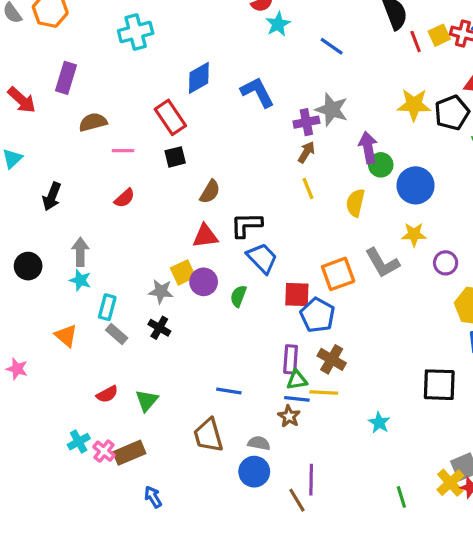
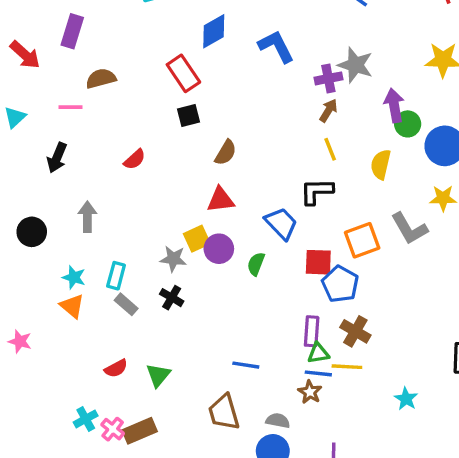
pink line: (123, 151) -> (70, 107), moved
black L-shape: (246, 225) -> (317, 191), moved
cyan star: (80, 280) -> (74, 277), moved

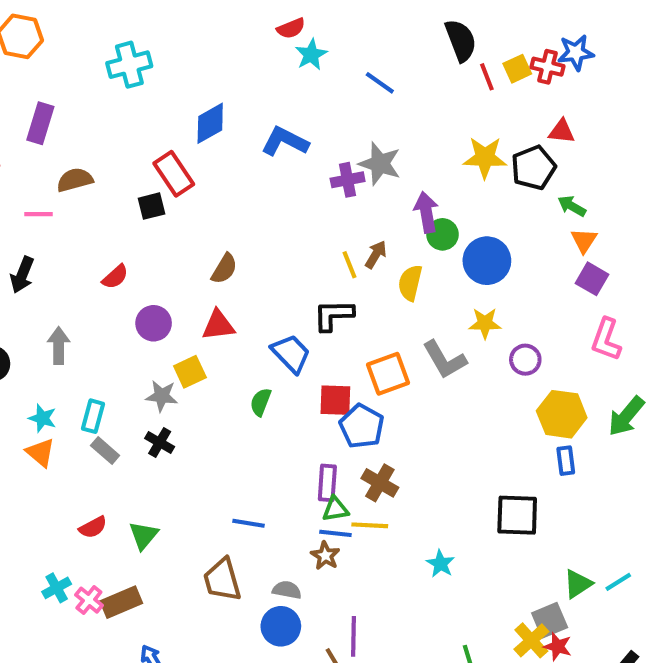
blue L-shape: (276, 46) -> (285, 141), turned -36
brown arrow: (328, 110) -> (376, 255), moved
black square: (189, 116) -> (152, 206), moved
purple circle: (219, 249) -> (154, 323), moved

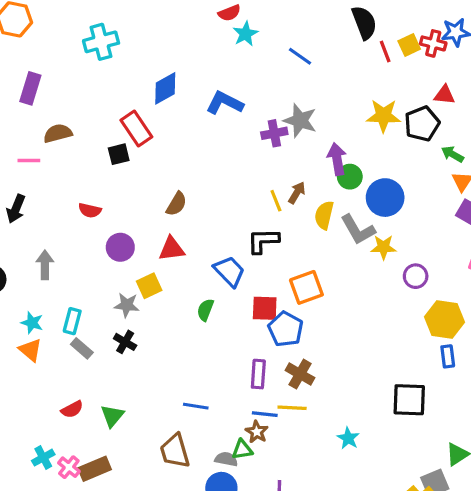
red semicircle: (115, 277) -> (90, 210), turned 55
gray L-shape: (444, 360) -> (358, 230), moved
green triangle: (335, 509) -> (242, 449), moved

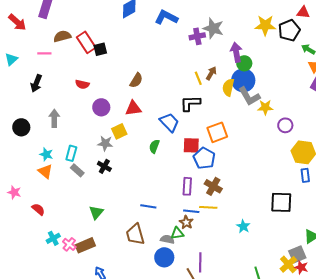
red rectangle: (136, 129) -> (86, 42), moved
blue circle: (385, 198) -> (243, 80), moved
red semicircle: (72, 409) -> (38, 209), moved, turned -112

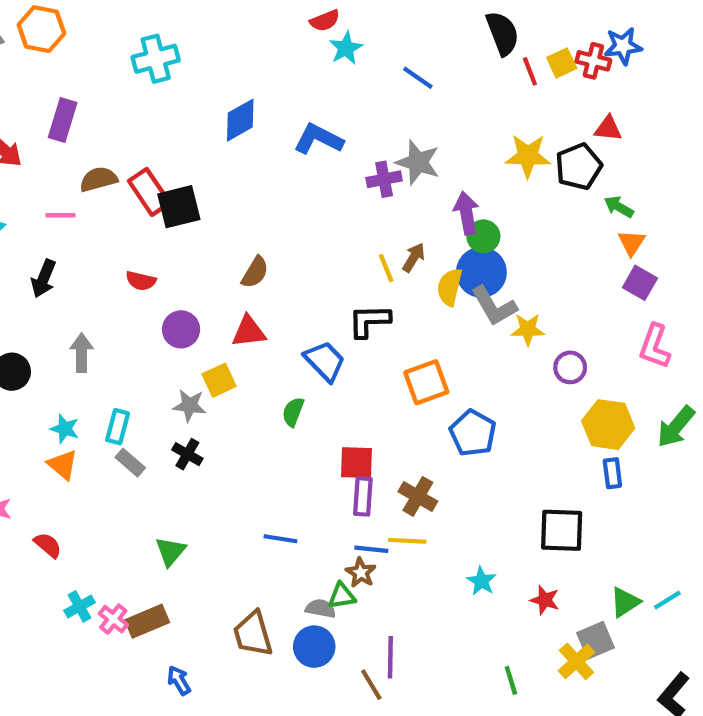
black square: (100, 49) -> (179, 207), size x1.5
red square: (191, 145) -> (357, 463), moved
blue pentagon: (204, 158) -> (473, 433), moved
brown trapezoid: (135, 234) -> (253, 634), moved
red star: (301, 267) -> (545, 600), moved

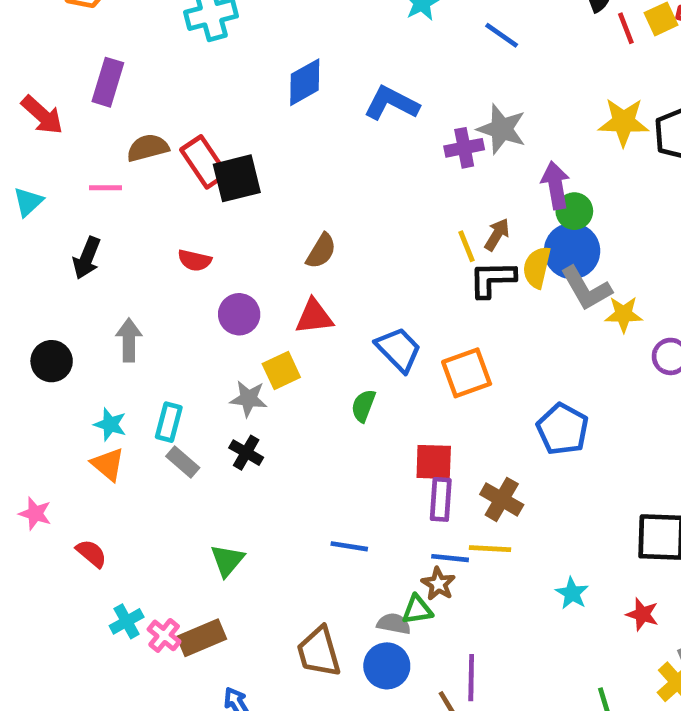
black L-shape: (369, 321) -> (492, 279), moved
orange square: (426, 382) -> (467, 373), moved

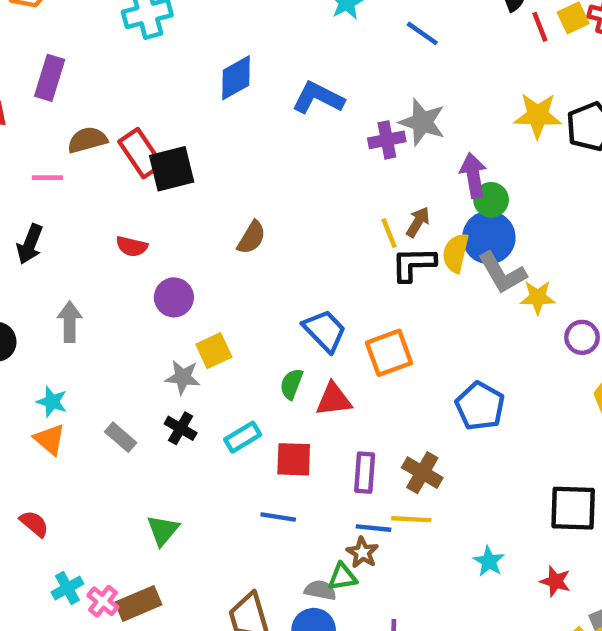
red triangle: (314, 317) -> (334, 399), moved
cyan rectangle: (169, 422) -> (243, 437), moved, turned 44
red square: (434, 462) -> (294, 459), moved

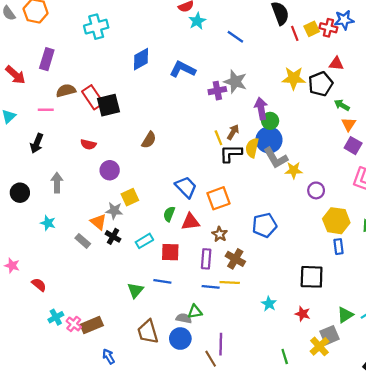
blue pentagon: (480, 406) -> (264, 225), turned 30
orange triangle: (50, 439) -> (98, 222), moved
green triangle: (163, 530) -> (135, 290), moved
brown star: (362, 552) -> (220, 234), moved

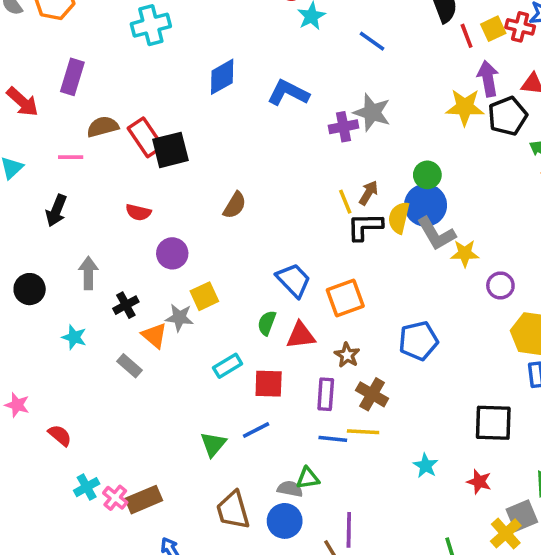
purple arrow: (261, 109) -> (488, 79), moved
black cross: (113, 236) -> (126, 305), moved, turned 32
blue line: (162, 281) -> (256, 430), turned -36

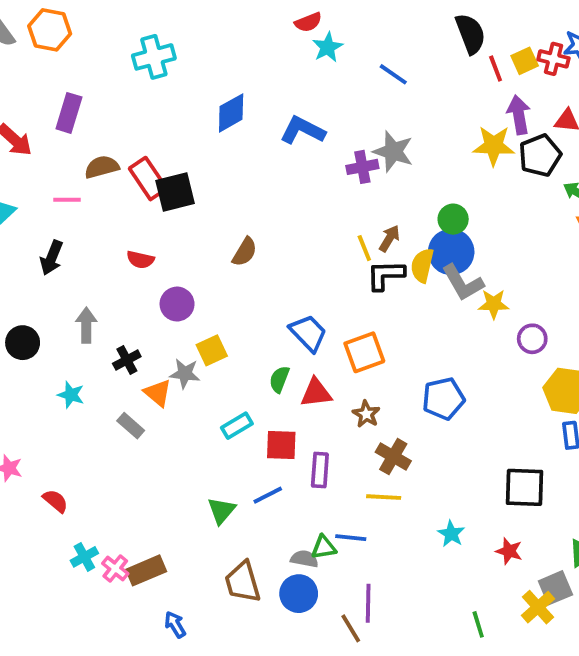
purple rectangle: (326, 394) -> (320, 470), moved
blue line: (333, 439) -> (351, 538), moved

